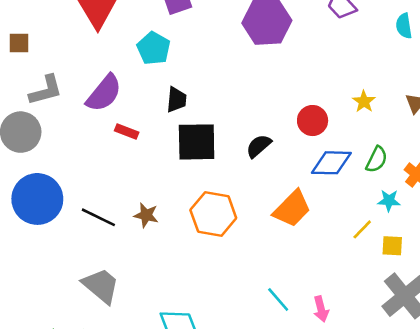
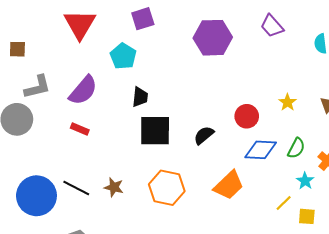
red rectangle: (127, 132) -> (80, 129), moved
blue circle: (37, 199) -> (36, 196), moved
cyan star: (389, 201) -> (305, 181), turned 30

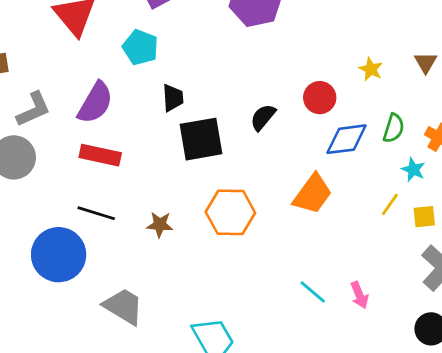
red rectangle: (80, 129) -> (100, 155), size x1.6
black semicircle: (204, 135) -> (263, 117), moved
black line: (76, 188) -> (96, 213), moved

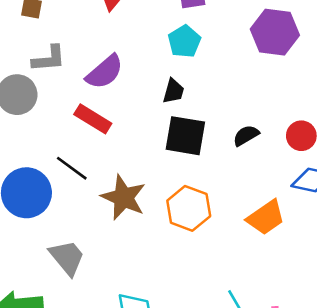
cyan pentagon: (140, 47) -> (184, 41), moved
brown star: (160, 225) -> (124, 197), size x1.8

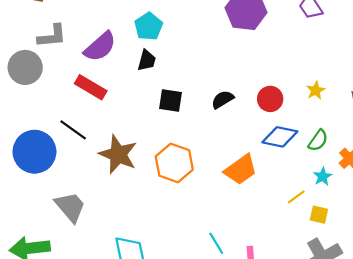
cyan pentagon: (184, 41) -> (148, 26), moved
black trapezoid: (174, 91) -> (147, 60), moved
black square: (185, 136) -> (170, 100), size x0.7

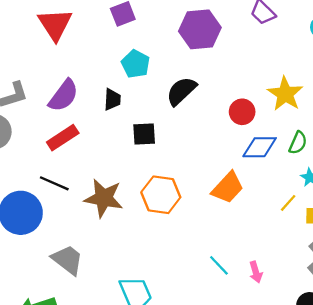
cyan pentagon: (148, 26) -> (136, 64), moved
red rectangle: (91, 87) -> (63, 138), turned -52
yellow star: (316, 90) -> (285, 94), size x1.8
black semicircle: (223, 99) -> (181, 91), moved, size x1.4

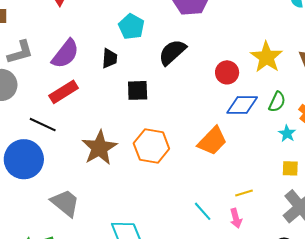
black line: (54, 183) -> (43, 125), moved
brown star: (104, 198) -> (99, 148), turned 30
yellow line: (288, 203) -> (244, 193), moved, turned 30

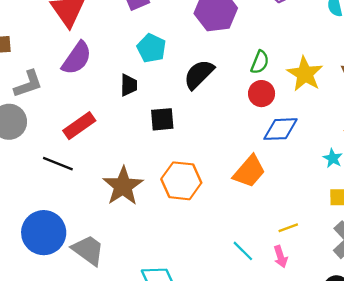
purple semicircle: (65, 54) -> (77, 58), moved
green semicircle: (277, 102) -> (260, 62), moved
blue circle: (24, 159) -> (44, 233), moved

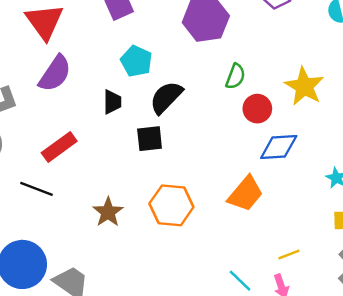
green semicircle: (260, 62) -> (235, 76), moved
black semicircle: (199, 74) -> (166, 97), moved
brown star: (123, 186) -> (108, 212), size x0.7

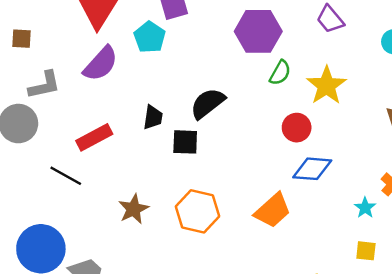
cyan pentagon: (136, 61) -> (150, 37), moved
green semicircle: (235, 76) -> (280, 73), moved
yellow star: (304, 86) -> (326, 86), moved
black trapezoid: (112, 102) -> (153, 117), moved

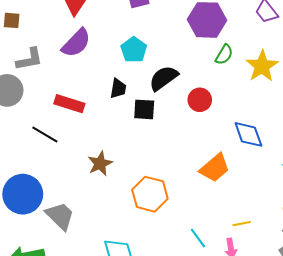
cyan pentagon: (150, 37) -> (134, 50), moved
red circle: (297, 128) -> (200, 100), moved
red rectangle: (94, 137) -> (69, 104), turned 44
blue diamond: (312, 169) -> (248, 134), turned 64
orange hexagon: (197, 211) -> (150, 194), moved

